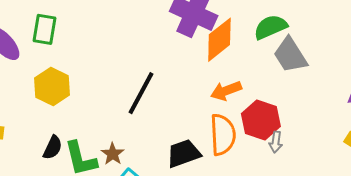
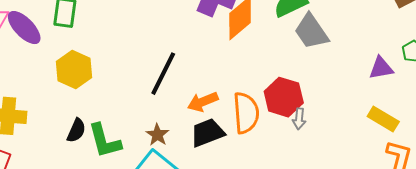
orange arrow: (226, 91) -> (203, 102), moved
brown star: (113, 154) -> (157, 135), moved

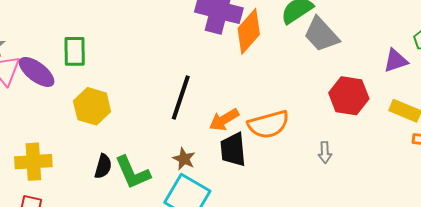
red hexagon: (284, 97) -> (349, 96), moved
orange semicircle: (246, 113) -> (268, 124), turned 87
gray arrow: (299, 119) -> (325, 152), moved
black trapezoid: (207, 133) -> (233, 150), turned -66

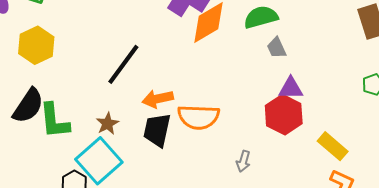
gray trapezoid: (321, 34) -> (277, 48), size x0.6
purple triangle: (396, 61) -> (291, 88), moved
black semicircle: (103, 166) -> (28, 106), size x1.5

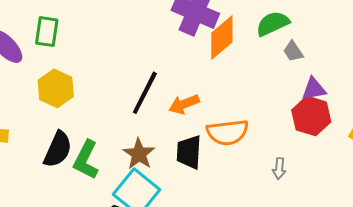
orange arrow: (158, 99) -> (184, 104), moved
green L-shape: (54, 121) -> (86, 160), turned 42
brown star: (107, 124) -> (139, 154), size x1.4

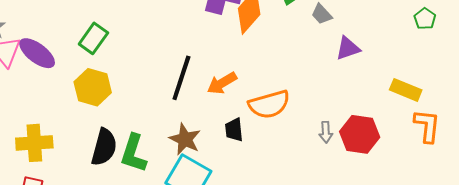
green rectangle: (47, 32) -> (93, 38), moved, turned 36
red hexagon: (311, 116) -> (360, 134), moved
black trapezoid: (189, 152) -> (234, 130), size x0.7

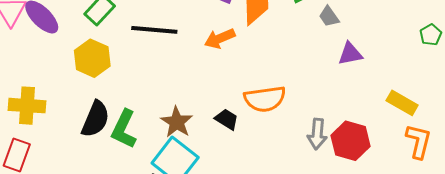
black line: (181, 78) -> (154, 30), moved, turned 69
orange arrow: (222, 83) -> (220, 39), moved
black trapezoid: (234, 130) -> (227, 119), turned 120
gray arrow: (326, 132) -> (317, 134), size x1.4

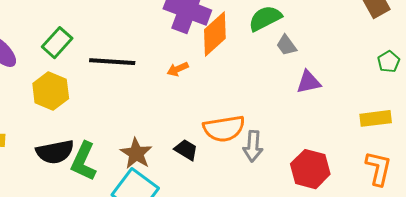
orange arrow: (220, 39) -> (178, 69), size x0.7
yellow rectangle: (402, 103) -> (376, 118), moved, turned -36
black semicircle: (96, 119) -> (55, 152), turned 57
gray arrow: (317, 134) -> (253, 146), moved

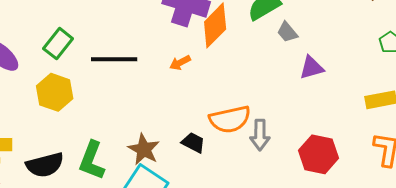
black semicircle: (55, 152) -> (45, 165), moved

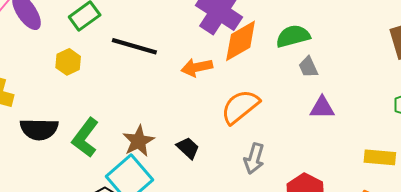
orange arrow: (180, 63) -> (197, 67), size x1.4
yellow hexagon: (55, 92) -> (68, 62), size x0.7
orange semicircle: (230, 119) -> (240, 107), moved, turned 138

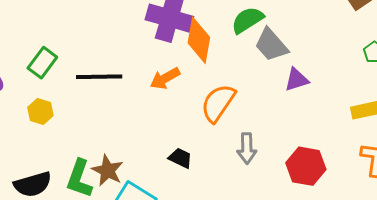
orange diamond: (241, 41) -> (199, 40), turned -33
gray trapezoid: (308, 67) -> (271, 45), size x1.6
brown star: (138, 141) -> (108, 171), moved

